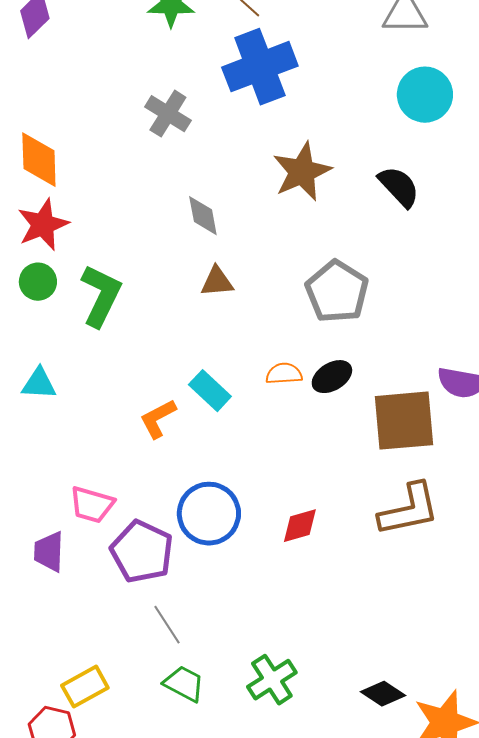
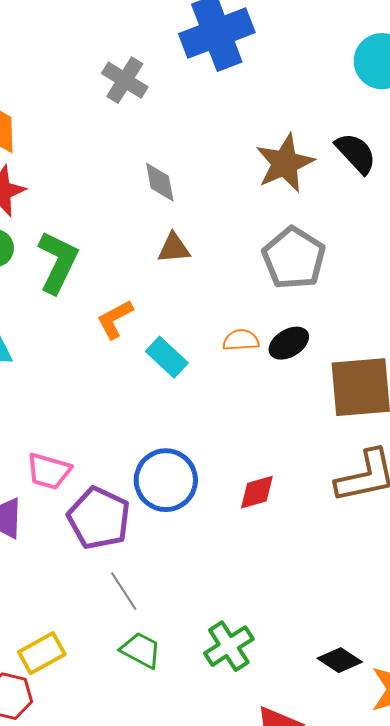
brown star: (302, 172) -> (285, 163), moved
orange L-shape: (158, 419) -> (115, 319), moved

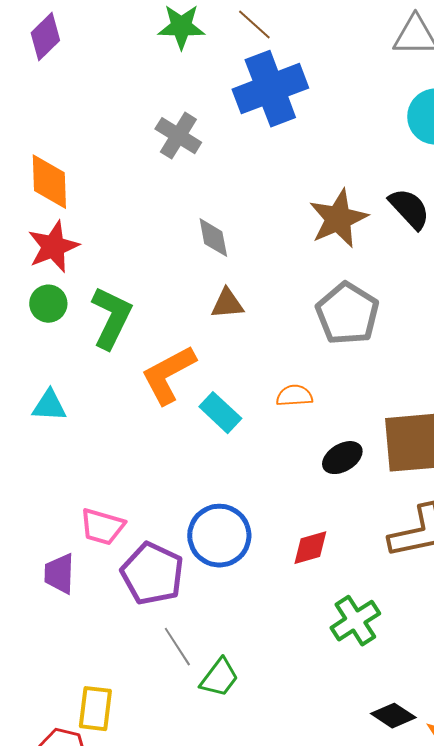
orange L-shape: (115, 319) -> (168, 375), size x1.5
black ellipse: (289, 343) -> (342, 458), moved
green cross: (229, 646) -> (355, 621), moved
green trapezoid: (141, 650) -> (219, 678), moved, turned 99
yellow rectangle: (42, 653) -> (95, 709), turned -54

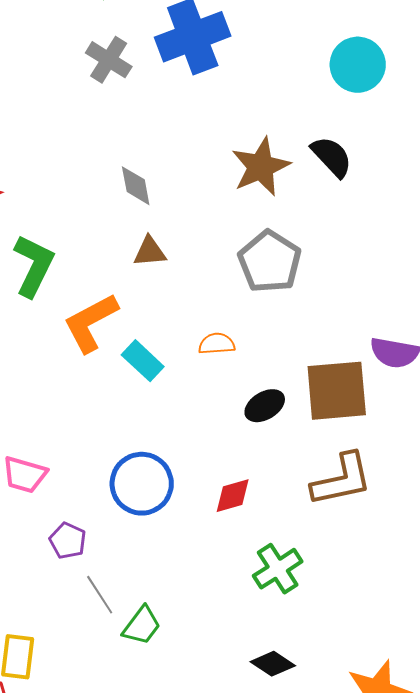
gray cross: (178, 136) -> (109, 60), moved
purple pentagon: (152, 574) -> (68, 541), moved, size x0.6
black diamond: (393, 716) -> (273, 664), moved

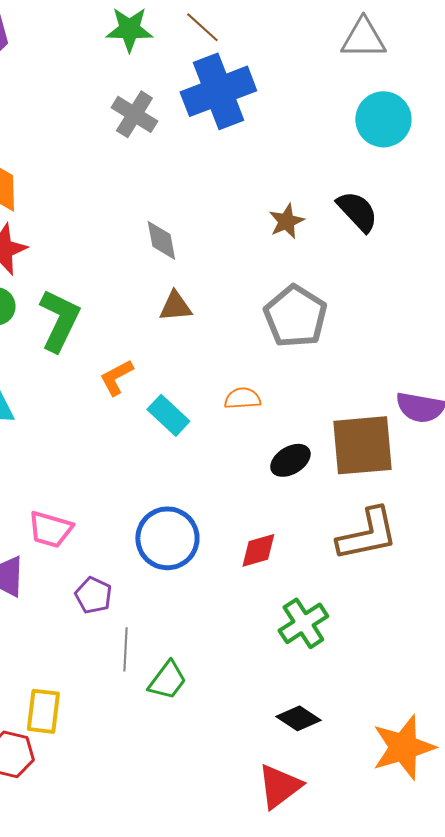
brown star: (261, 167) -> (286, 221), size x0.6
orange L-shape: (91, 323) -> (116, 377), size x0.6
gray line: (100, 595) -> (125, 649), turned 36

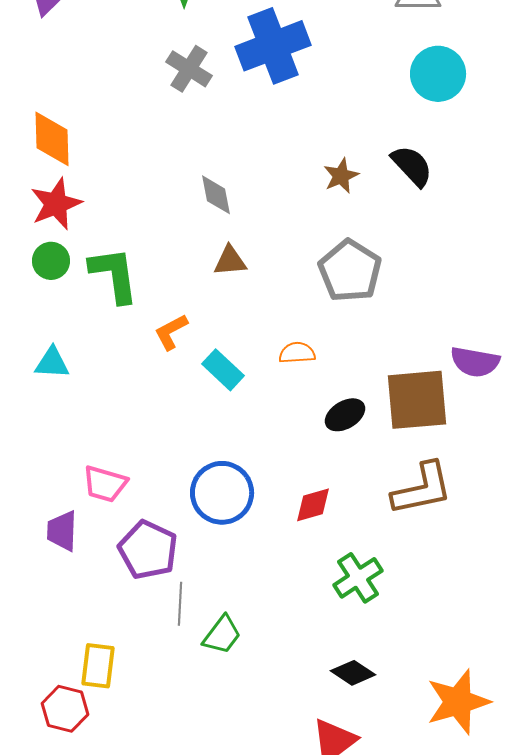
green L-shape: (59, 320) -> (114, 275), turned -34
purple pentagon: (93, 595) -> (148, 550), size x1.6

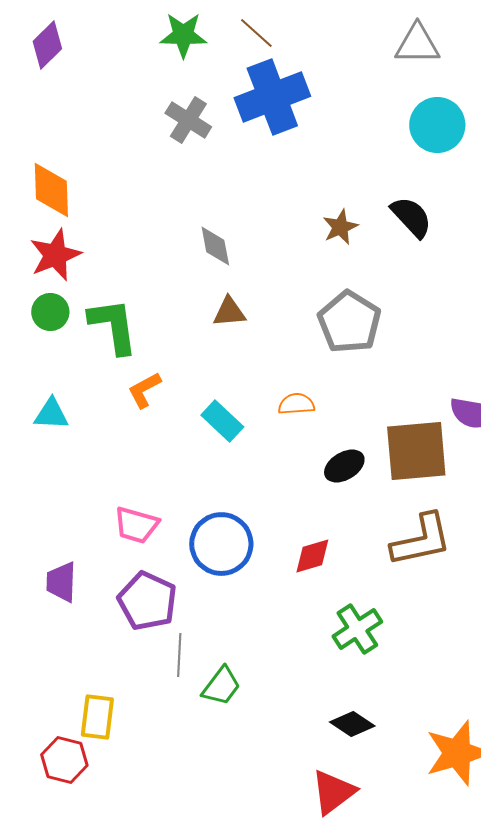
orange L-shape: (171, 332) -> (144, 390), moved
pink trapezoid: (105, 484) -> (136, 525), moved

